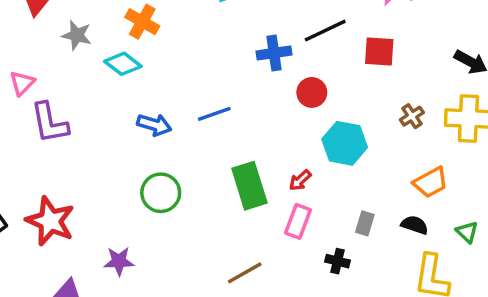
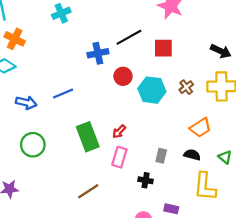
cyan hexagon: (345, 143) -> (152, 90), moved

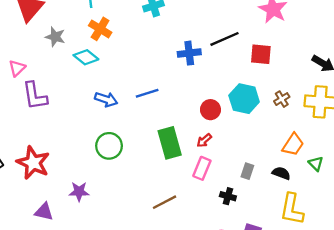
red circle: (123, 76) -> (210, 110), moved
orange trapezoid: (200, 128) -> (293, 145), turned -30
green triangle: (225, 157) -> (316, 164), moved

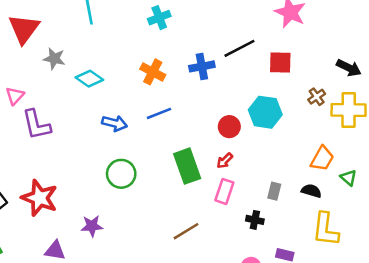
orange cross: (100, 29) -> (153, 72), moved
brown cross: (282, 99) -> (317, 97), moved

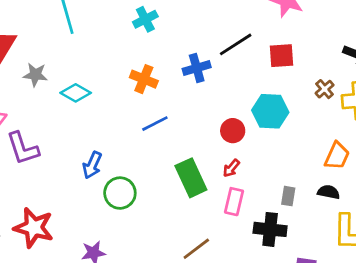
blue arrow: (115, 123) -> (92, 165), moved, turned 105
black cross: (255, 220) -> (270, 229), size x1.6

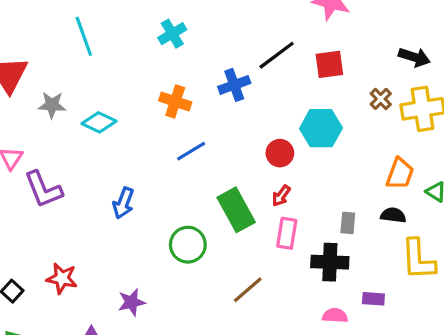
green circle: (120, 193) -> (188, 245), moved
red star: (34, 228) -> (62, 278), size x0.7

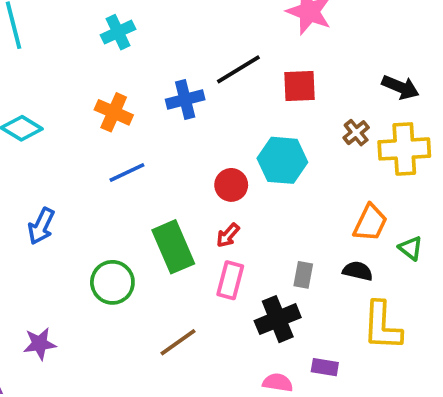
black cross: (330, 262) -> (278, 319), turned -30

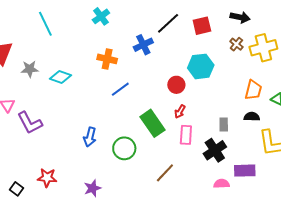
black arrow: (400, 87) -> (240, 17), moved
blue arrow: (41, 226) -> (90, 137), moved
purple rectangle: (325, 367) -> (245, 171), size x1.5

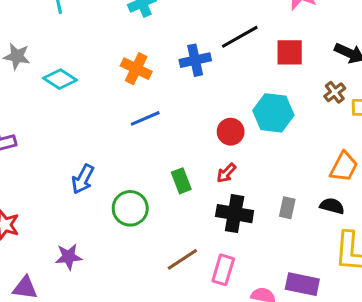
green rectangle: (152, 123) -> (181, 181), size x0.6
pink rectangle: (186, 135) -> (223, 270), moved
black cross: (215, 150) -> (235, 214), moved, turned 30

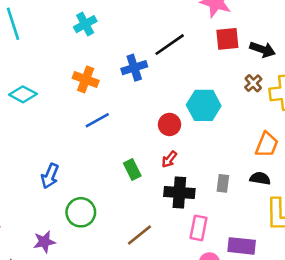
red square: (290, 52) -> (227, 39), moved
green circle: (130, 208) -> (81, 212), moved
pink rectangle: (223, 270) -> (199, 228), moved

